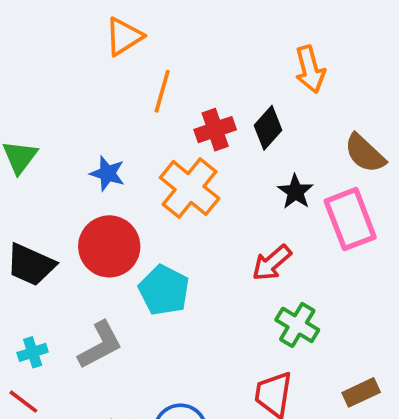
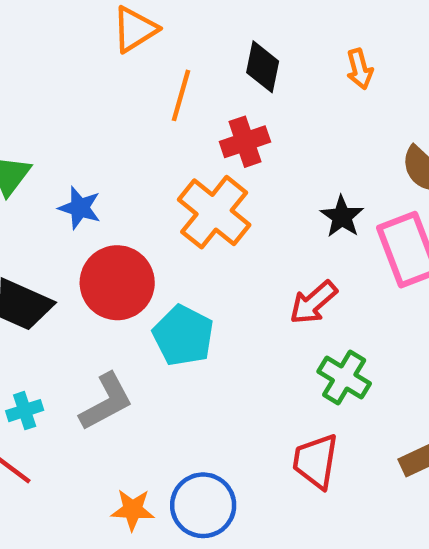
orange arrow: (310, 69) -> (360, 69), size x0.7
black diamond: (268, 128) -> (263, 67), moved, turned -30
blue star: (107, 173) -> (80, 208), moved

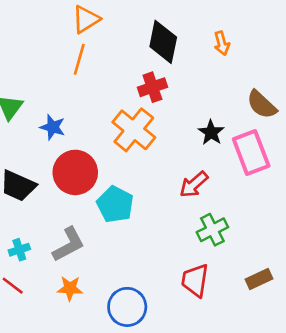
black diamond: (263, 67) -> (163, 42), size x1.4
orange line: (181, 95) -> (79, 59), moved
green cross: (344, 377) -> (212, 230), turned 32
orange star: (133, 510) -> (70, 288), moved

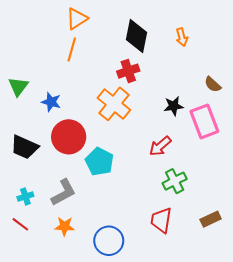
brown semicircle: (262, 105) -> (213, 84), size x0.7
black star: (211, 133) -> (174, 106), turned 30

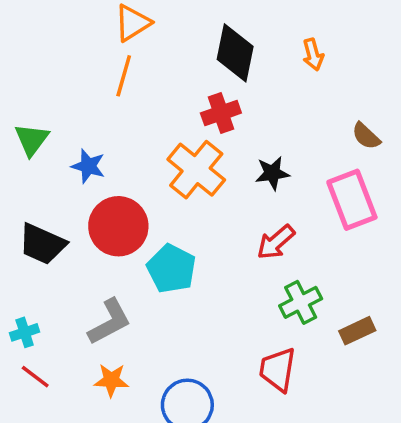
black star: (174, 106) -> (272, 173), moved
cyan cross: (25, 197) -> (25, 332), moved
brown rectangle: (211, 219) -> (357, 331), moved

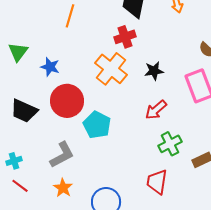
orange star: (111, 380) -> (63, 188), turned 30

